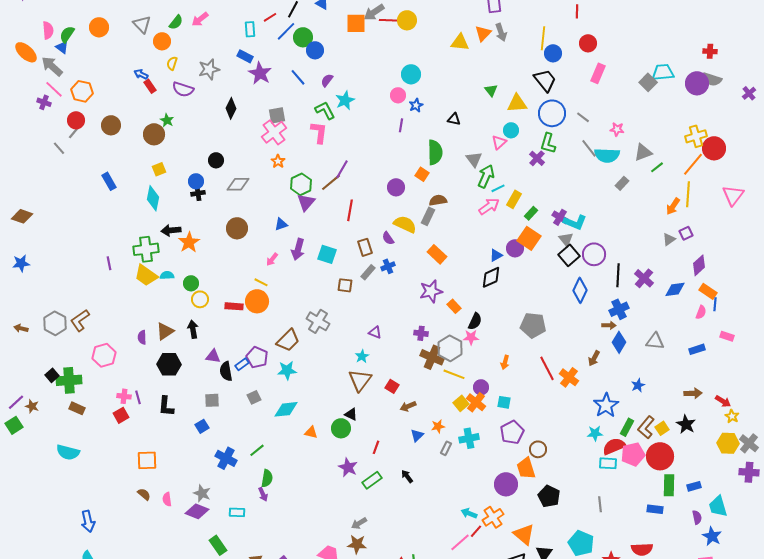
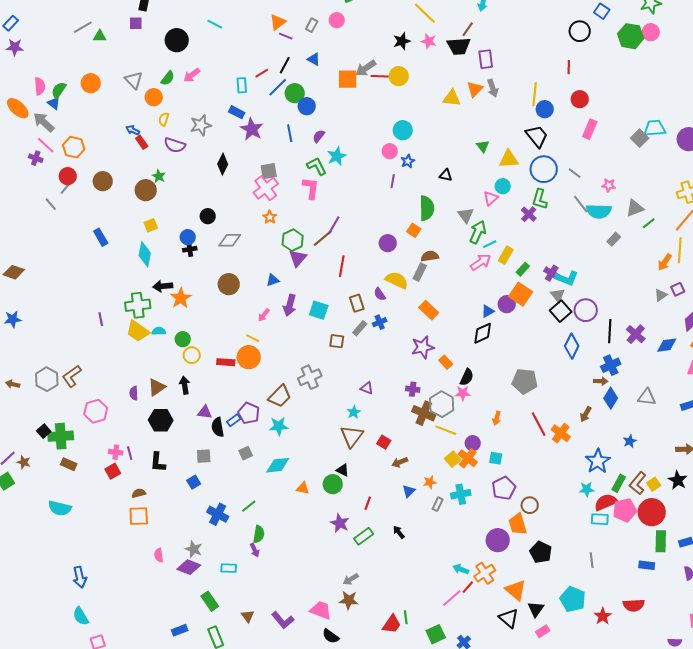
blue line: (298, 77) -> (290, 133), turned 30
gray cross: (318, 321) -> (310, 377), turned 35
brown semicircle: (144, 494) -> (139, 493), moved, turned -56

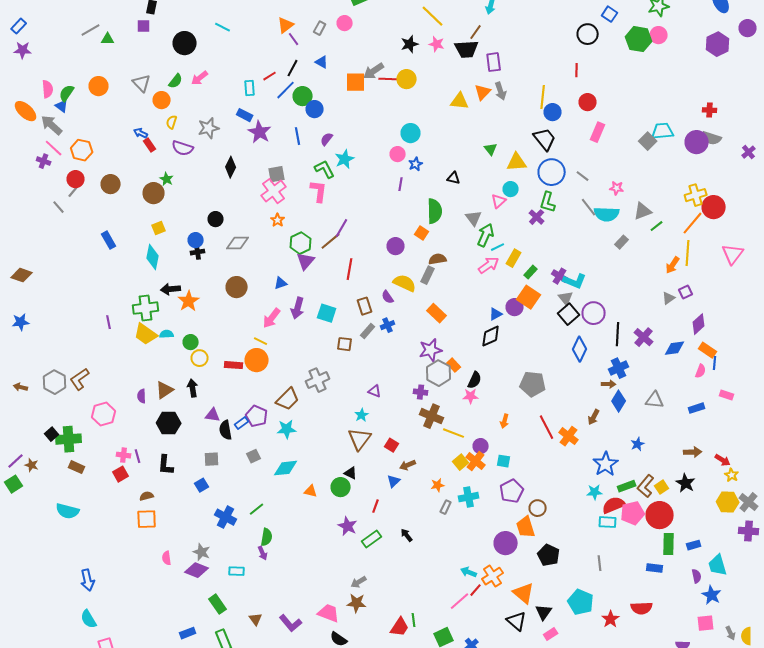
purple line: (286, 36) -> (294, 39), turned 32
pink arrow: (264, 315) -> (272, 318), size x1.5
gray hexagon: (442, 404) -> (439, 373), moved
green rectangle: (619, 483) -> (627, 486), turned 42
blue triangle: (409, 491) -> (394, 481), moved

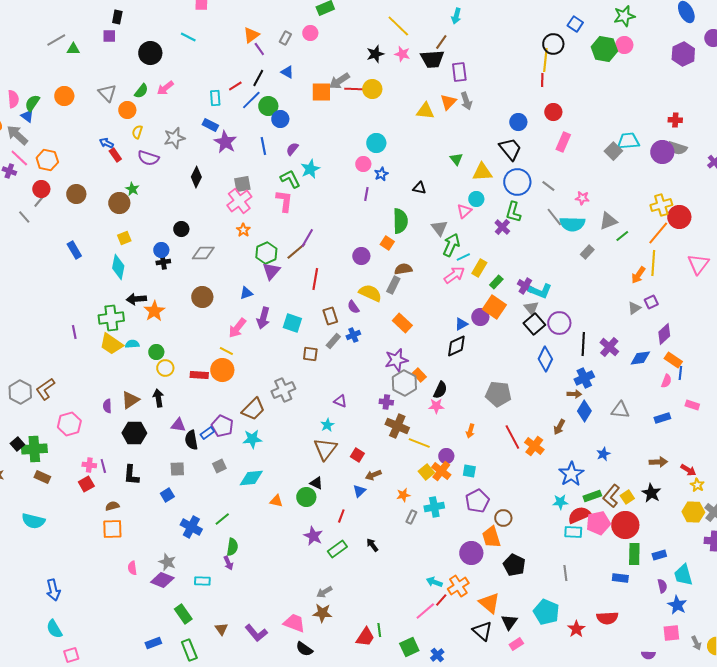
yellow line: (543, 97) -> (545, 60), moved

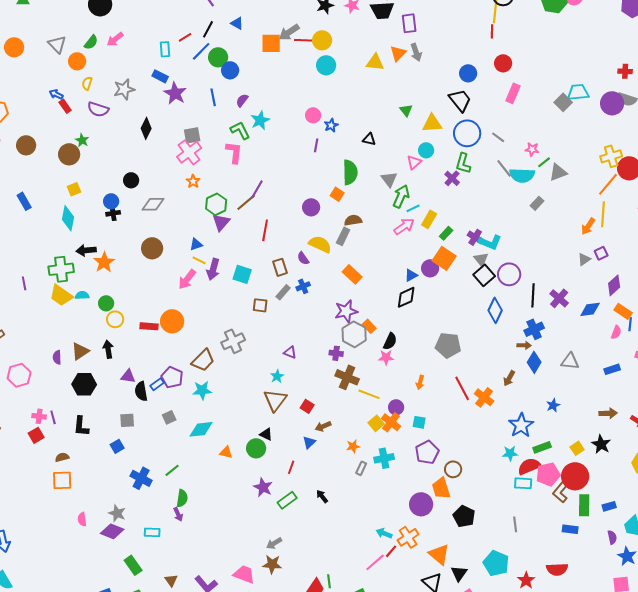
cyan circle: (376, 143) -> (326, 65), moved
green line: (622, 236) -> (544, 162), moved
yellow line: (226, 351) -> (199, 260), moved
brown L-shape: (611, 496) -> (561, 491), moved

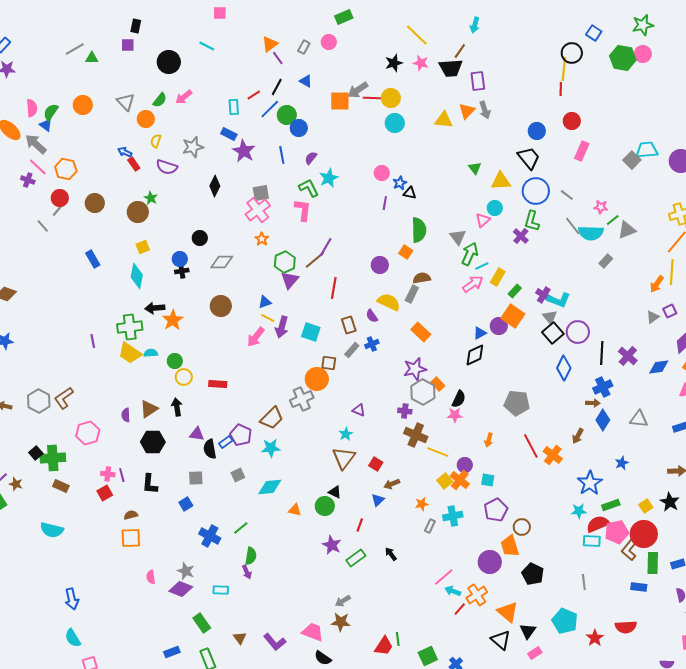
black triangle: (369, 139) -> (410, 193), moved
orange circle: (172, 321) -> (317, 379), moved
pink line: (375, 562) -> (444, 577), moved

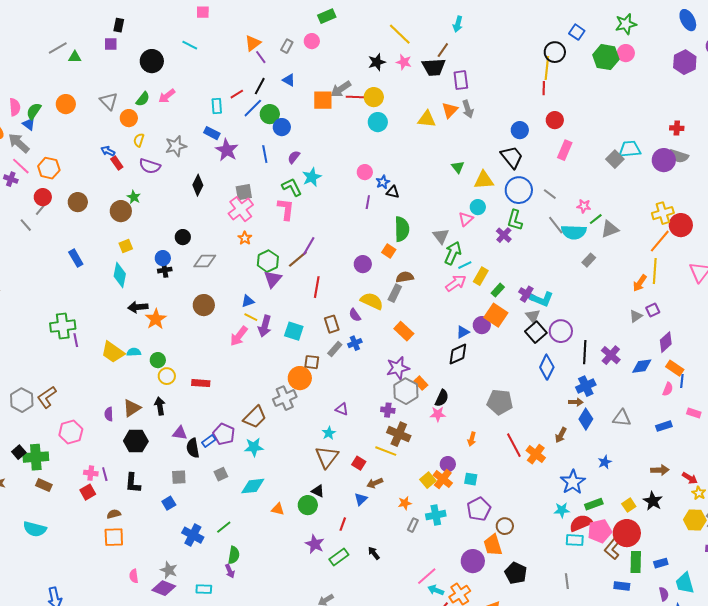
green cross: (130, 327) -> (63, 326), moved
yellow line: (438, 452) -> (386, 451), moved

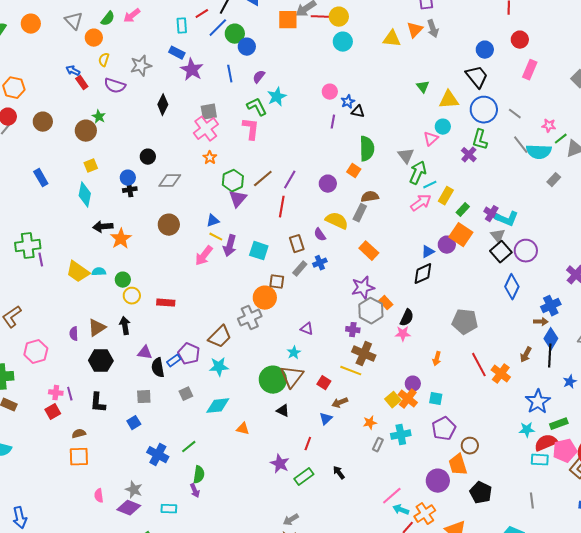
purple line: (309, 246) -> (290, 180), moved
black line: (585, 352) -> (550, 356), moved
green circle: (308, 505) -> (273, 380), moved, size x1.4

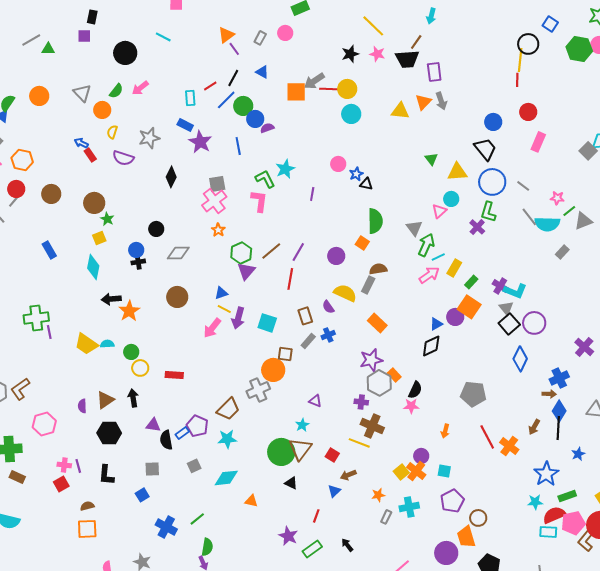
purple semicircle: (259, 77) -> (267, 128), moved, turned 32
green star: (99, 117) -> (107, 219), moved
purple line: (333, 122) -> (312, 194), moved

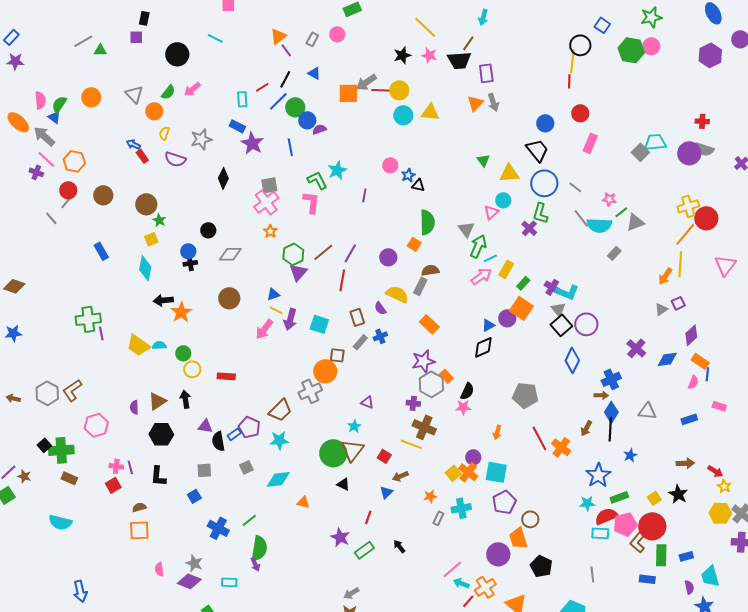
yellow triangle: (400, 111) -> (430, 112), moved
cyan square: (444, 471) -> (496, 472), size x1.6
green semicircle: (207, 547) -> (259, 548), size x1.4

